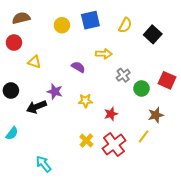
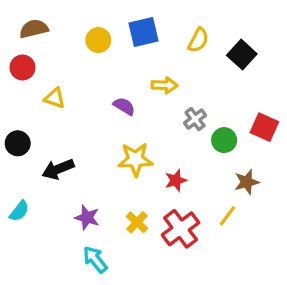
purple star: (55, 92) -> (87, 217), moved
yellow star: (85, 101) -> (135, 159), size x1.5
cyan arrow: (44, 164) -> (95, 259), moved

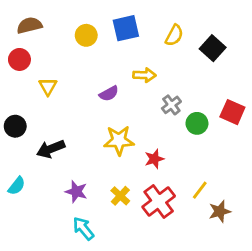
yellow triangle: (55, 98) -> (48, 86), turned 42
purple semicircle: (124, 106) -> (109, 94), turned 120
brown star: (247, 182) -> (220, 211), moved

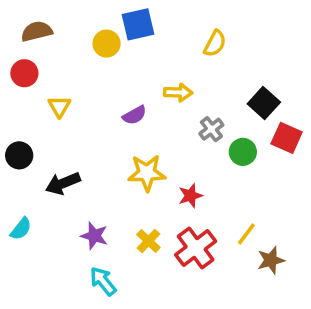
blue square: (126, 28) -> (138, 24), moved
black square: (213, 48) -> (264, 103), moved

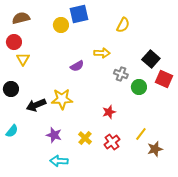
yellow triangle: (59, 106) -> (23, 59), moved
gray cross: (211, 129) -> (121, 74), turned -32
yellow star: (147, 173) -> (62, 99), moved
red cross: (196, 248) -> (112, 142), size x0.7
cyan arrow: (103, 281) -> (59, 161), turned -48

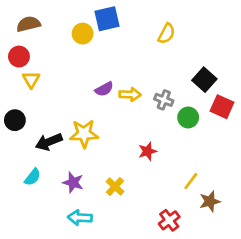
yellow arrow: (102, 53) -> (130, 94), moved
cyan semicircle: (12, 131) -> (32, 177), moved
red cross: (112, 142) -> (169, 220), moved

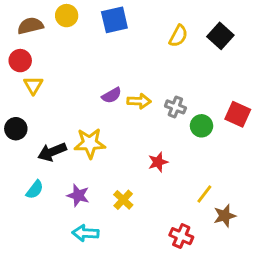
yellow circle: (83, 34) -> (67, 16), moved
black square: (204, 80) -> (220, 36), moved
red cross: (169, 220) -> (181, 236), turned -30

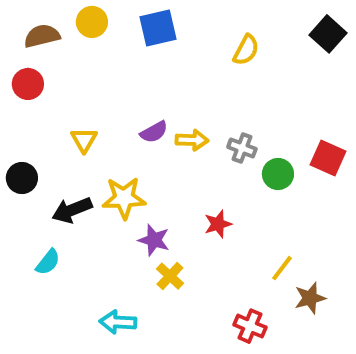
black square: (220, 36) -> (328, 34), moved
yellow triangle: (33, 85) -> (84, 140), moved
purple star: (78, 195) -> (154, 240), moved

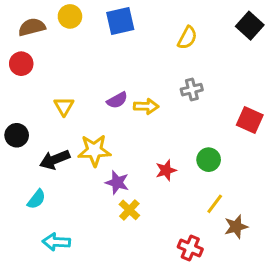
gray cross: (242, 148) -> (192, 90), moved, turned -35
green circle: (278, 174) -> (209, 160), moved
cyan arrow: (118, 322) -> (56, 242), moved

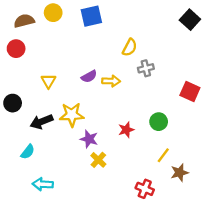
yellow semicircle: (187, 38) -> (130, 47), moved

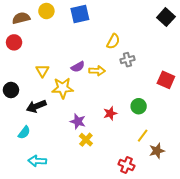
yellow star: (72, 115) -> (63, 88), moved

